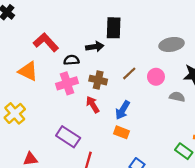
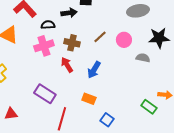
orange rectangle: (121, 132) -> (89, 99), moved

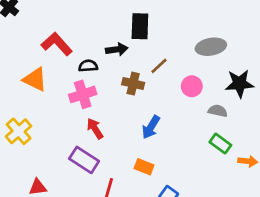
brown line: (100, 37) -> (159, 66), moved
brown cross: (72, 43) -> (133, 84), moved
red arrow: (67, 65) -> (95, 129), moved
green rectangle: (149, 107) -> (220, 144), moved

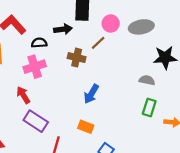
pink circle: (192, 86) -> (111, 24), moved
red arrow: (95, 129) -> (23, 95), moved
green rectangle: (220, 144) -> (149, 107), turned 72

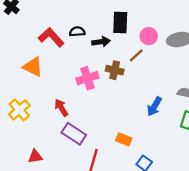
black semicircle: (39, 43) -> (77, 32), moved
pink cross: (35, 67) -> (87, 78), moved
blue arrow: (91, 94) -> (154, 106), moved

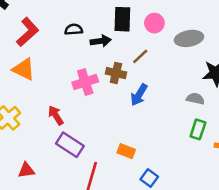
pink circle: (149, 36) -> (154, 23), moved
red L-shape: (51, 37) -> (28, 32), moved, turned 90
blue arrow: (154, 106) -> (139, 95), moved

